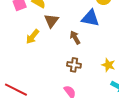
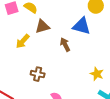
brown triangle: (51, 21) -> (42, 26), turned 35
brown cross: (74, 65) -> (38, 74), moved

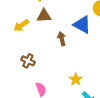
yellow star: (97, 74) -> (76, 79), moved

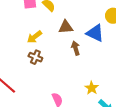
brown triangle: (44, 16) -> (66, 27), moved
brown cross: (28, 61) -> (35, 57), moved

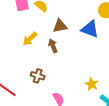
brown arrow: (76, 48) -> (53, 46), moved
brown cross: (35, 57) -> (38, 76), moved

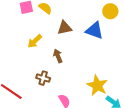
brown arrow: (53, 46) -> (58, 56), moved
yellow star: (92, 84) -> (97, 85), size x1.5

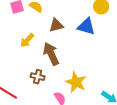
brown arrow: (58, 56) -> (51, 54), size x1.6
yellow star: (97, 85) -> (76, 82), moved

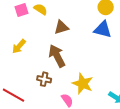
blue triangle: (86, 26) -> (103, 29), moved
yellow arrow: (27, 40) -> (19, 46), moved

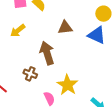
brown triangle: (61, 27) -> (65, 27), moved
yellow arrow: (19, 46) -> (18, 31), moved

